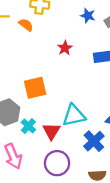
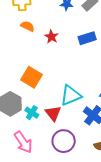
orange semicircle: (26, 25) -> (28, 26), moved
orange square: (35, 88) -> (31, 77), turned -35

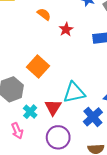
cyan cross: (32, 113) -> (30, 112), moved
pink arrow: (23, 142) -> (17, 131), size x0.7

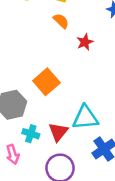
cyan cross: (30, 112) -> (31, 134), turned -32

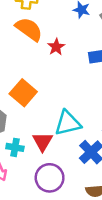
orange semicircle: (61, 21) -> (29, 29), size x1.6

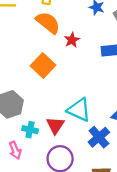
orange square: (23, 93) -> (43, 66), moved
cyan triangle: (68, 123) -> (79, 110), turned 35

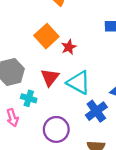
red star: (72, 40) -> (69, 47), moved
red triangle: (55, 125) -> (50, 77), moved

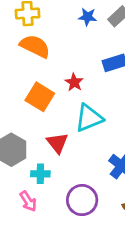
red star: (69, 47) -> (74, 82), moved
cyan triangle: (79, 83) -> (89, 118), moved, turned -35

